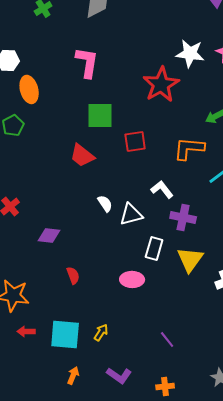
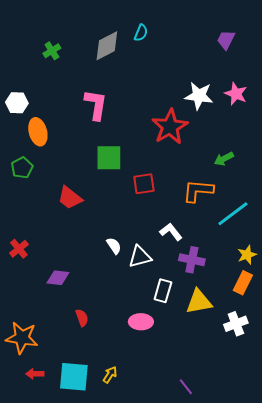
red trapezoid: (82, 155) -> (70, 198), moved
yellow triangle: (190, 259) -> (199, 302), turned 44
purple line: (167, 339) -> (186, 387), moved

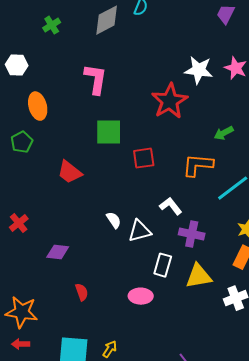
white hexagon: (17, 103) -> (17, 65), moved
red arrow: (35, 374) -> (21, 344), moved

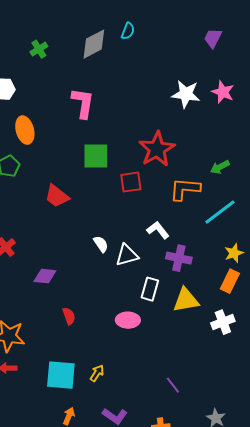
red star: (170, 101) -> (157, 149), moved
green arrow: (224, 133) -> (220, 167), moved

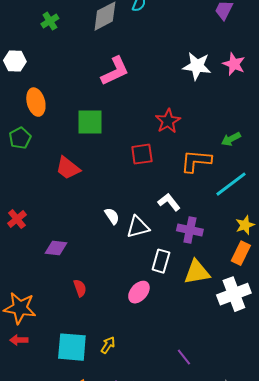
pink L-shape: (83, 103) -> (115, 71), moved, turned 56
red star: (157, 149) -> (168, 121), size x0.7
green square: (96, 156) -> (90, 122), moved
pink ellipse: (128, 320) -> (139, 292), turned -50
white cross: (223, 322) -> (234, 294), size x1.4

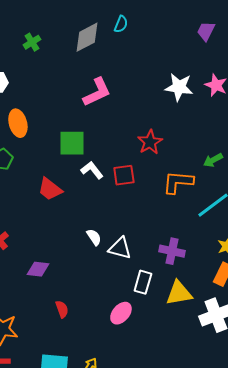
white L-shape: (169, 202) -> (92, 170), moved
white triangle: (138, 227) -> (120, 248), turned 30

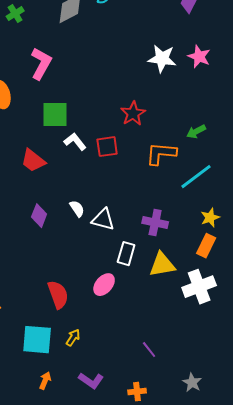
pink L-shape: (97, 92) -> (41, 64), moved, turned -36
purple diamond: (38, 269) -> (39, 216), moved, turned -75
red semicircle: (62, 309) -> (58, 295), moved, size x1.6

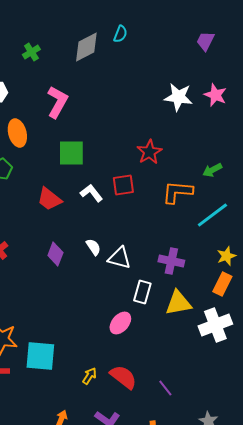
white L-shape: (75, 142) -> (91, 193), moved
red semicircle: (58, 295) -> (123, 377), moved, turned -32
cyan square: (37, 340) -> (40, 356), moved

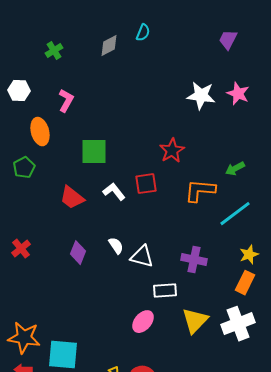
gray diamond: (86, 47) -> (109, 46), size x0.7
pink L-shape: (57, 102) -> (66, 101), moved, size x0.7
white rectangle: (142, 292) -> (165, 291), turned 70
yellow triangle: (178, 303) -> (195, 321), moved, turned -36

